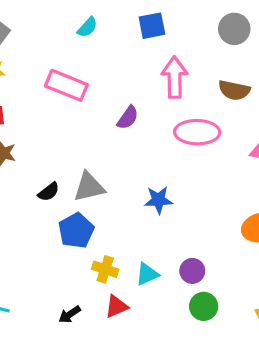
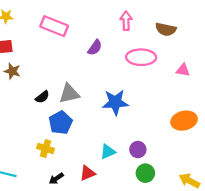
pink arrow: (175, 77) -> (126, 21), size x0.7
blue star: (158, 200) -> (115, 102), size x1.4
yellow cross: (105, 269) -> (46, 148), moved

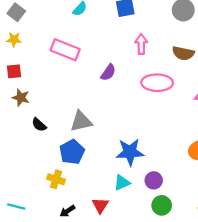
black semicircle: (42, 97) -> (39, 125), moved, turned 80
blue star: (115, 102) -> (130, 152), moved
red triangle: (87, 173) -> (100, 205), turned -35

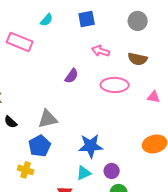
pink arrow: (141, 44) -> (101, 51), turned -72
pink rectangle: (65, 50) -> (20, 42), moved

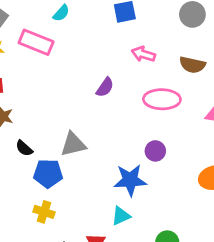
cyan semicircle: (47, 20) -> (61, 13), moved
blue pentagon: (40, 146) -> (48, 173), moved, turned 30
purple circle: (112, 171) -> (155, 151), moved

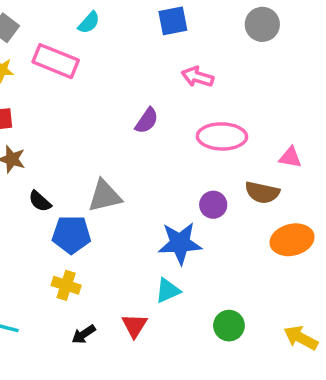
brown semicircle: (192, 65) -> (262, 192), moved

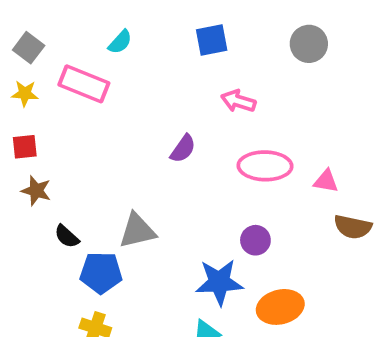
pink triangle: (290, 157) -> (326, 181), moved
brown semicircle: (262, 192) -> (353, 227), moved
orange ellipse: (292, 240) -> (280, 307), moved

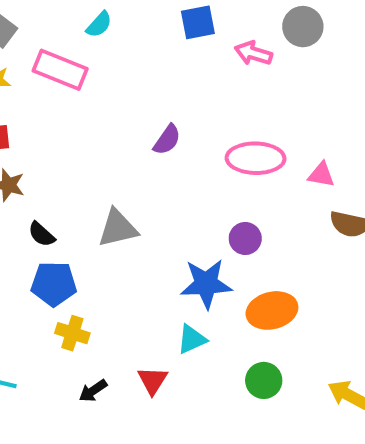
pink arrow: (238, 101) -> (253, 53), moved
blue pentagon: (101, 273) -> (54, 284), moved

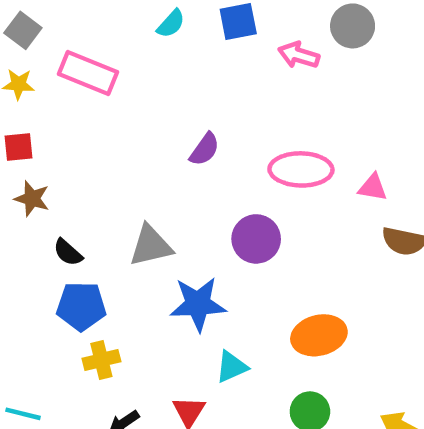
cyan semicircle: (99, 24) -> (171, 24), moved
purple circle: (245, 238) -> (256, 239), moved, size x1.4
blue star: (206, 284) -> (198, 304), moved
yellow cross: (72, 333) -> (101, 360), turned -32

